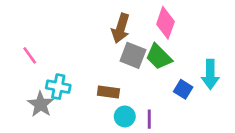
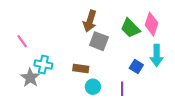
pink diamond: (165, 23) -> (152, 24), moved
green trapezoid: (159, 57) -> (130, 28), moved
purple line: (149, 119) -> (122, 89), moved

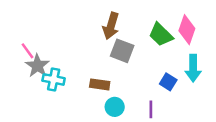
gray star: (30, 78) -> (37, 66), moved

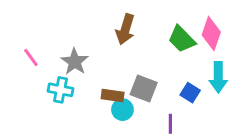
gray square: (122, 51) -> (144, 88), moved
gray star: (37, 66) -> (75, 62), moved
cyan circle: (115, 107) -> (122, 110), moved

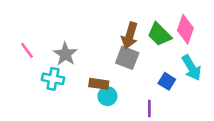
brown arrow: (125, 29) -> (130, 36), moved
cyan arrow: (218, 77) -> (192, 68), turned -30
gray square: (144, 88) -> (127, 58), moved

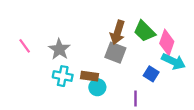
pink diamond: (185, 29) -> (167, 42), moved
cyan arrow: (192, 68) -> (174, 62), turned -35
cyan cross: (53, 79) -> (63, 76), moved

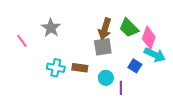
gray star: (59, 49) -> (51, 28), moved
gray square: (115, 53) -> (103, 47), turned -30
cyan circle: (97, 87) -> (106, 78), moved

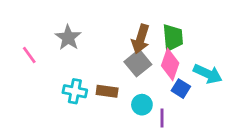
green trapezoid: (129, 28) -> (173, 38), turned -140
pink diamond: (149, 38) -> (170, 64), moved
gray square: (103, 47) -> (138, 63), turned -30

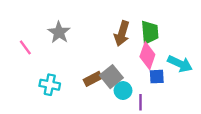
gray square: (138, 63) -> (111, 77), moved
blue square: (181, 89) -> (157, 77), turned -35
cyan cross: (75, 91) -> (50, 85), moved
brown rectangle: (107, 91) -> (93, 79), turned -36

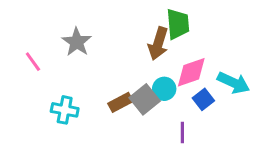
green trapezoid: (150, 32) -> (178, 24), moved
pink diamond: (147, 56) -> (191, 72), turned 52
blue square: (157, 77) -> (203, 99), turned -35
cyan circle: (123, 91) -> (164, 89), moved

